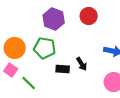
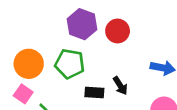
red circle: (89, 16) -> (118, 31), moved

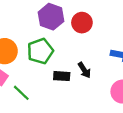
green pentagon: (70, 64) -> (40, 51), turned -30

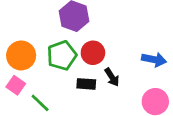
red circle: (82, 23) -> (93, 53), moved

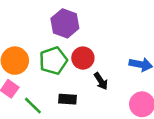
black rectangle: (86, 84) -> (67, 99), moved

